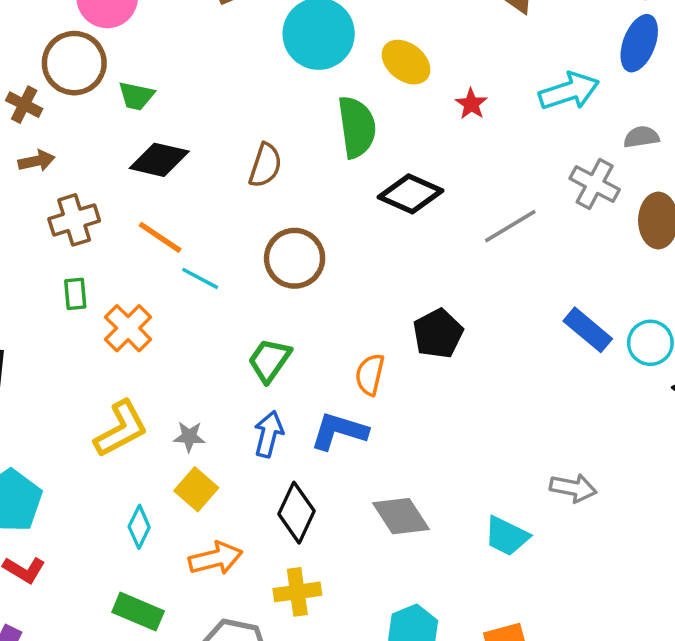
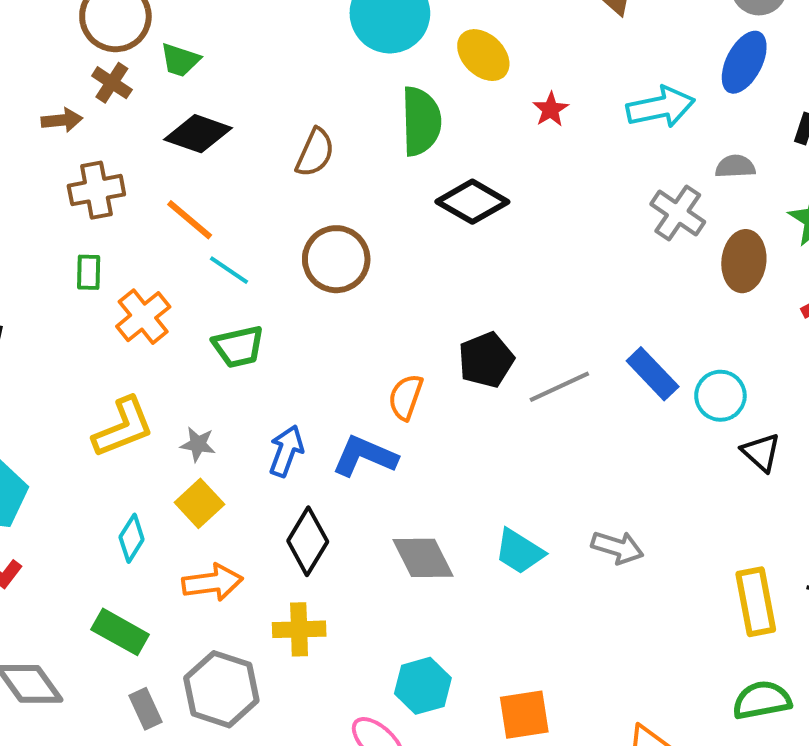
brown cross: (24, 105) -> (112, 83), moved
gray line: (510, 226) -> (559, 387), moved
green trapezoid: (269, 360) -> (238, 347), moved, turned -144
cyan trapezoid: (507, 536) -> (519, 551), moved

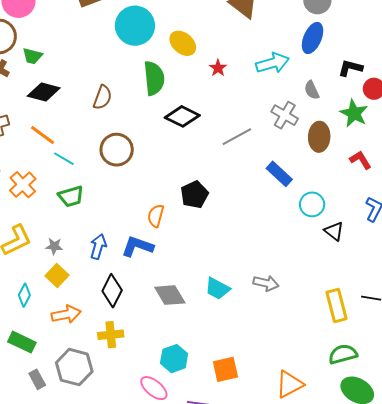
gray semicircle: (735, 166) -> (312, 90), turned -108
blue rectangle: (653, 374) -> (279, 174), moved
gray line: (559, 387) -> (237, 137), moved

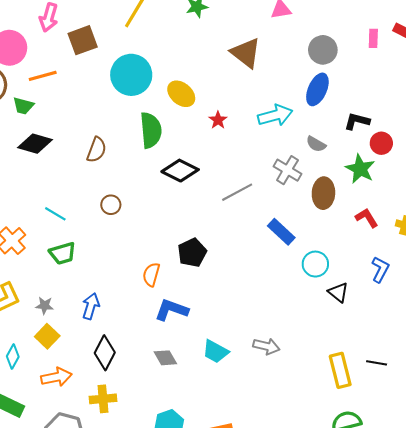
gray semicircle: (312, 90) -> (316, 144), turned -36
orange line: (42, 135) -> (43, 76), moved, turned -52
brown circle: (117, 150) -> (111, 205), size x0.6
blue L-shape: (137, 246) -> (172, 310), moved
gray diamond: (170, 295) -> (165, 358), size x0.7

